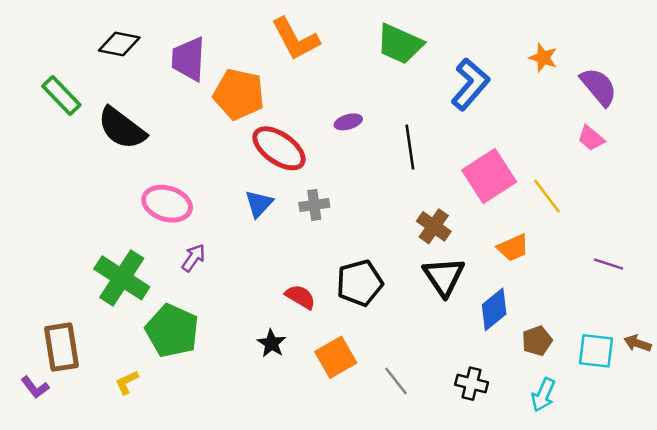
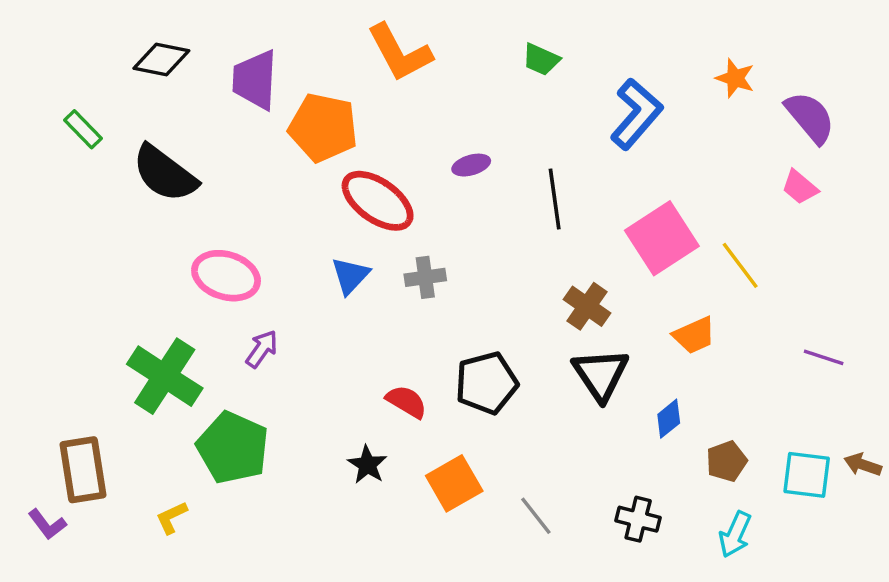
green trapezoid: (400, 44) -> (541, 59), size x0.6
green rectangle: (61, 95) -> (83, 129), size x0.7
blue diamond: (494, 309) -> (669, 419), size x0.7

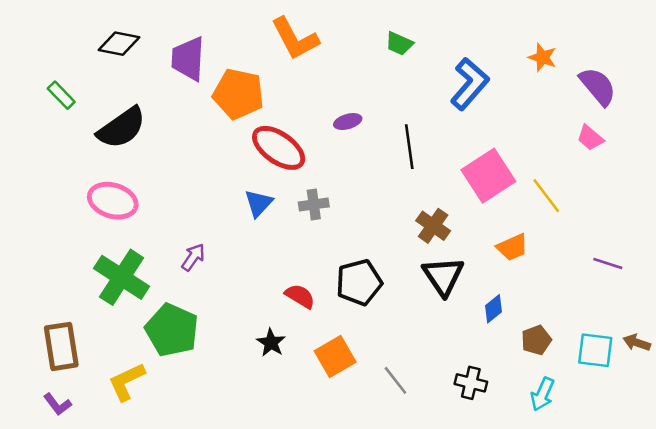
black semicircle: (165, 174) -> (122, 128), turned -72
pink ellipse: (226, 276) -> (113, 201), moved
yellow L-shape: (172, 517) -> (127, 382), size x1.6
purple L-shape: (47, 524) -> (57, 404), moved

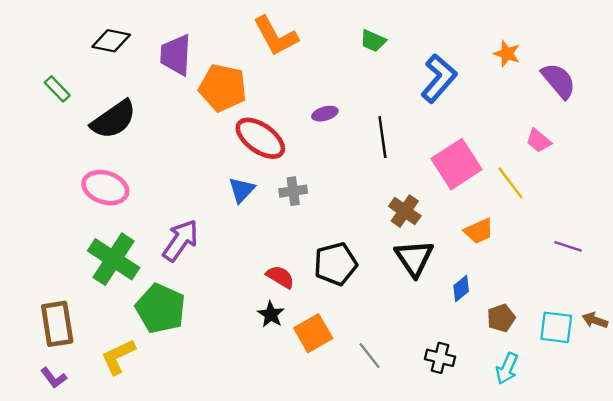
pink trapezoid: (590, 138) -> (539, 141), moved
purple arrow: (193, 257) -> (180, 240), size x1.6
black star: (271, 343) -> (271, 314), moved

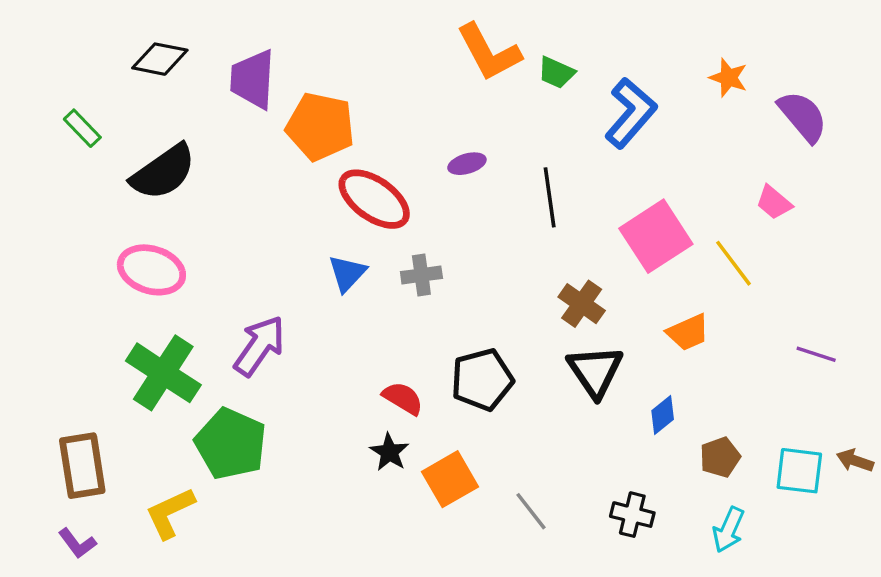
orange L-shape: (276, 36) -> (489, 52), moved
green trapezoid: (373, 41) -> (556, 73), moved

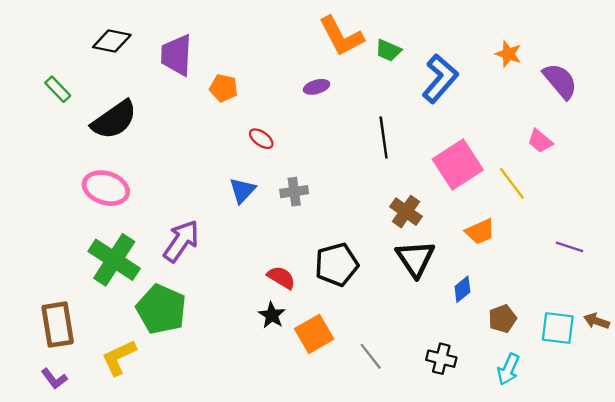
orange pentagon: (320, 127) -> (224, 88), size x0.6
purple ellipse: (467, 164) -> (317, 87), moved
red ellipse: (374, 199) -> (261, 139), size x0.5

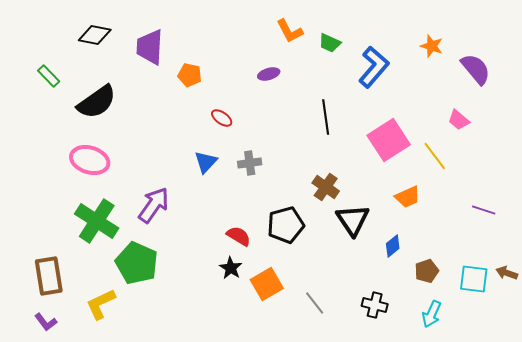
orange L-shape: (341, 36) -> (290, 31), size x0.7
brown cross: (406, 212) -> (326, 187), moved

